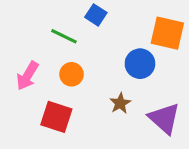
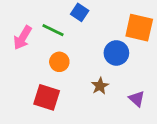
pink arrow: (27, 76) -> (23, 38), moved
purple triangle: (164, 118) -> (137, 99), size x0.6

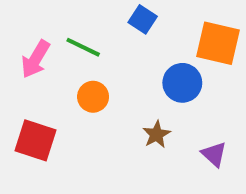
blue square: (80, 12) -> (143, 19), moved
red square: (47, 97) -> (36, 140), moved

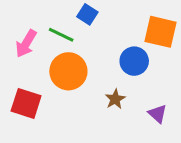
blue square: (143, 19) -> (87, 14), moved
orange circle: (93, 97) -> (68, 71), size x1.6

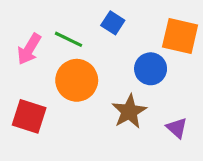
blue square: (87, 14) -> (113, 23), moved
brown star: (115, 99) -> (129, 111), size x1.5

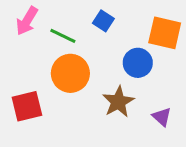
pink arrow: (29, 49) -> (27, 21), moved
red square: (29, 116) -> (27, 106), turned -32

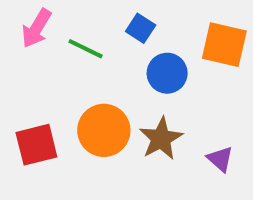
blue circle: (138, 63) -> (167, 73), moved
orange circle: (70, 73) -> (104, 130), moved

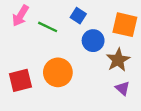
brown star: (161, 139) -> (118, 60), moved

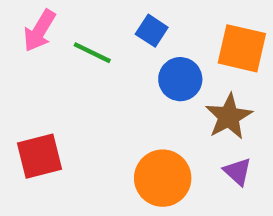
orange circle: (58, 72) -> (163, 178), moved

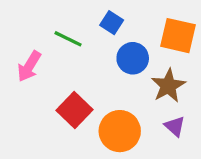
pink arrow: (39, 31) -> (29, 66), moved
red square: (39, 156) -> (74, 110), moved, turned -32

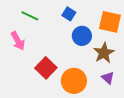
green line: (68, 39) -> (30, 16), moved
pink arrow: (29, 66) -> (18, 41), turned -60

